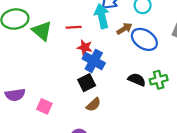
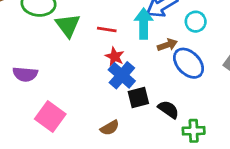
green cross: (159, 80) -> (194, 131), moved
black square: (87, 83) -> (138, 97), moved
purple semicircle: (15, 95) -> (25, 74), moved
pink square: (44, 106) -> (50, 117), size x1.5

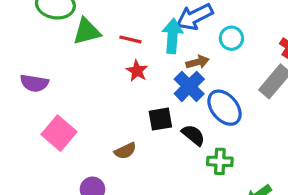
green triangle: (68, 25) -> (87, 31), turned 48
blue ellipse: (189, 63) -> (224, 108), moved
blue cross: (122, 75) -> (189, 86), moved

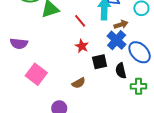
red line: (130, 39) -> (80, 21), moved, turned 40
red star: (137, 71) -> (82, 46), moved
black semicircle: (193, 135) -> (121, 71), turned -140

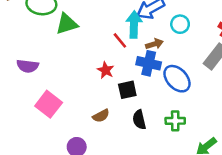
red line: (80, 21) -> (120, 40), moved
blue cross: (117, 40) -> (149, 63), turned -30
black semicircle: (121, 71) -> (139, 120), moved

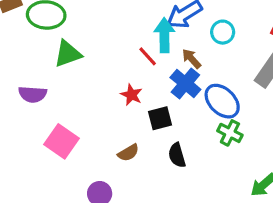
green triangle: (67, 24) -> (68, 54), moved
brown arrow: (154, 44) -> (191, 59), turned -112
blue cross: (149, 63) -> (185, 83), turned 30
green cross: (175, 121) -> (230, 133), moved, turned 30

